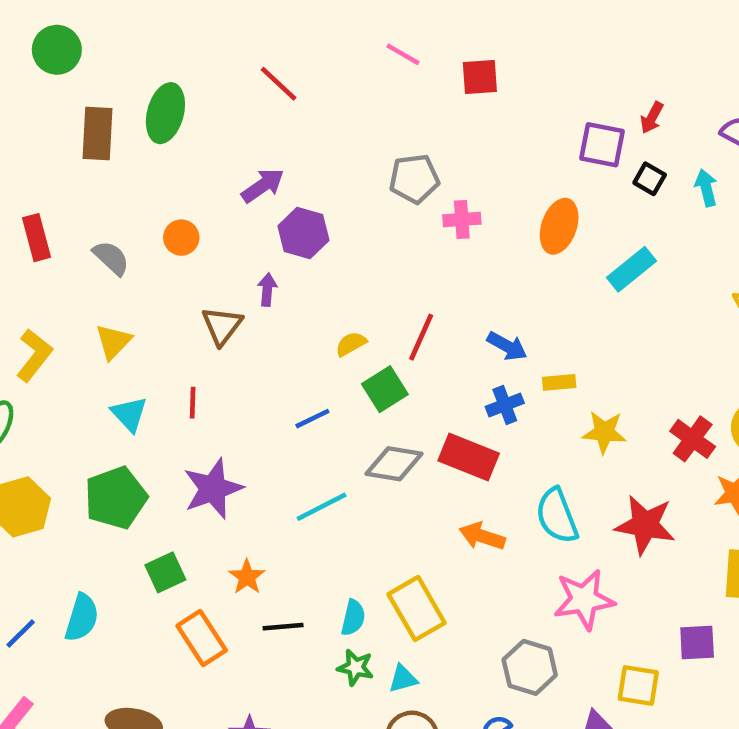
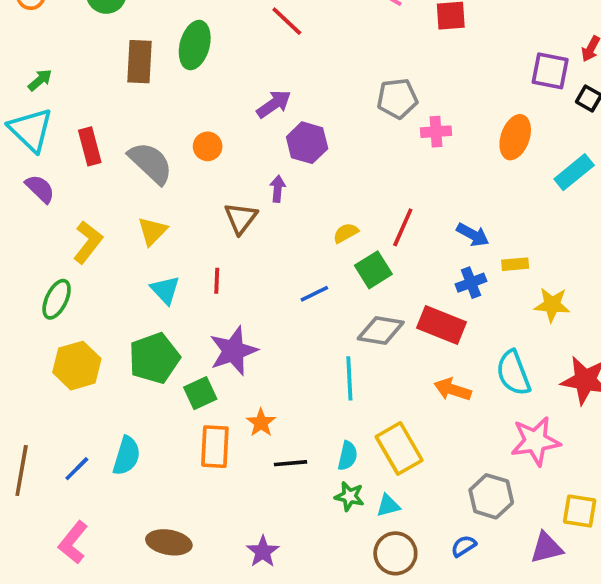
gray semicircle: (111, 258) -> (150, 163), size x1.5
cyan line: (322, 507) -> (349, 378), moved, turned -66
green square: (165, 572) -> (200, 393), moved
orange rectangle: (202, 638) -> (215, 447), moved, turned 36

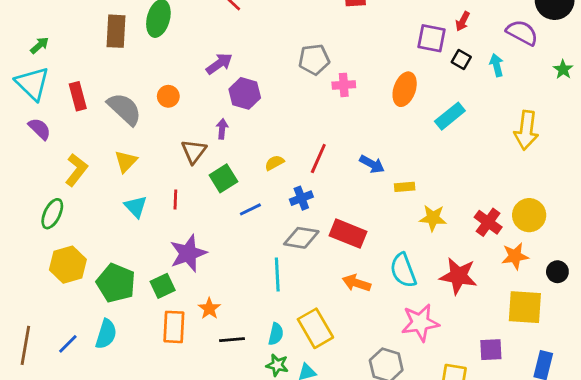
green square: (373, 270) -> (223, 178), moved
blue cross: (471, 283) -> (301, 198), moved
green pentagon: (154, 358) -> (116, 283), moved, turned -30

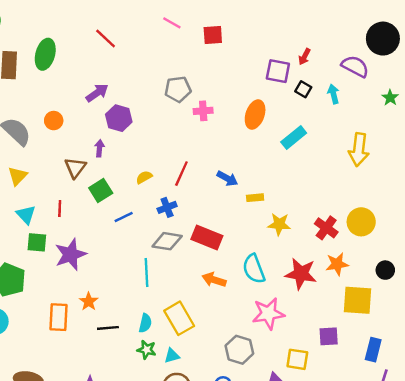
orange star: (515, 256) -> (337, 264), moved
green square: (163, 286) -> (37, 242), moved, turned 30

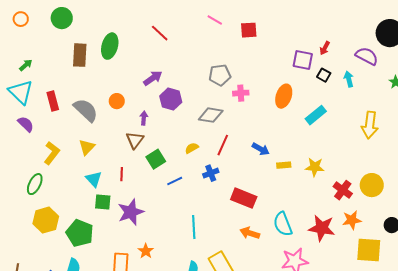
purple arrow: (99, 148) -> (144, 118), moved
yellow star: (279, 224) -> (315, 167), moved
gray diamond: (167, 241) -> (211, 115), moved

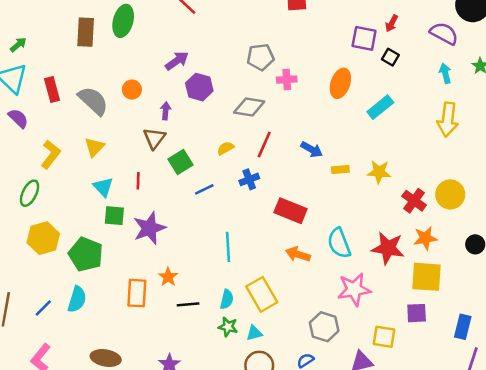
cyan arrow: (349, 79) -> (445, 73), moved
yellow square: (369, 250) -> (427, 277), moved

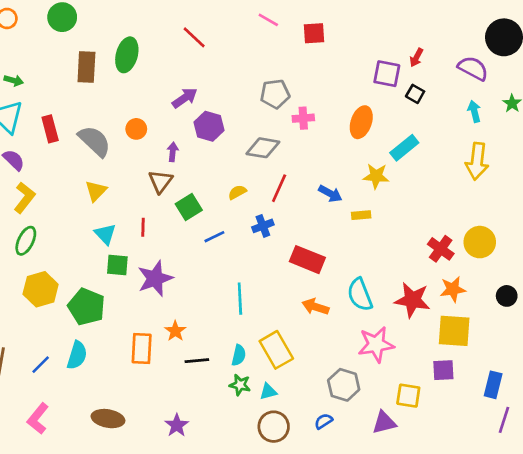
green arrow: (18, 45) -> (14, 80), turned 56
yellow L-shape: (51, 154) -> (24, 198), moved
yellow star: (379, 172) -> (376, 176), moved

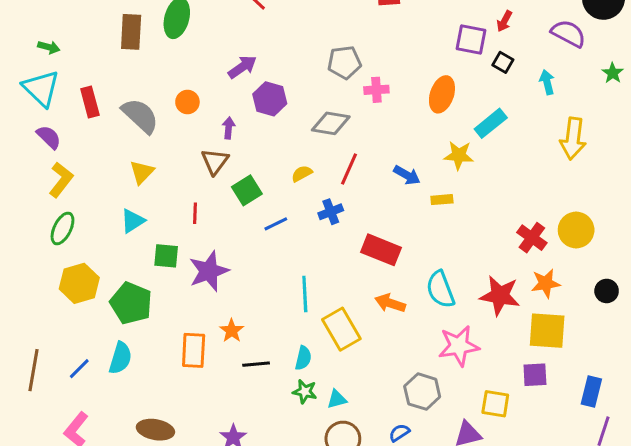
cyan arrow: (474, 111) -> (547, 82), moved
cyan triangle: (105, 234) -> (133, 221), moved, turned 40
yellow rectangle: (276, 350) -> (341, 329), moved

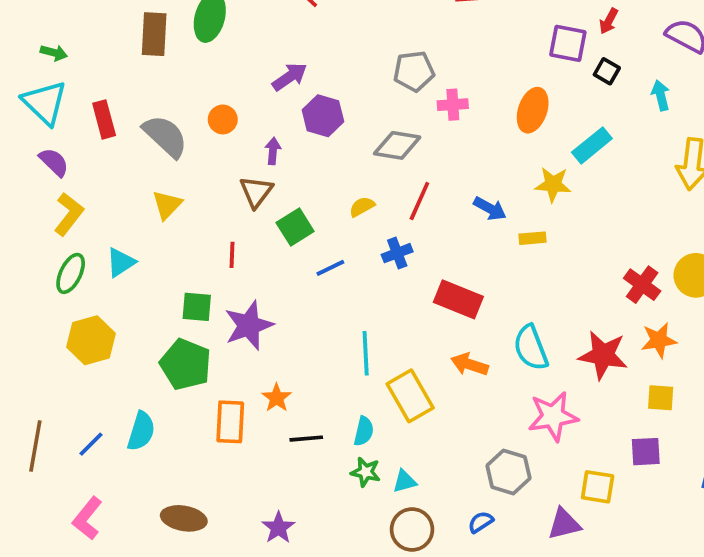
cyan triangle: (133, 221) -> (121, 262), moved
green pentagon: (131, 303) -> (186, 364), moved
yellow square: (547, 331) -> (661, 398), size x0.6

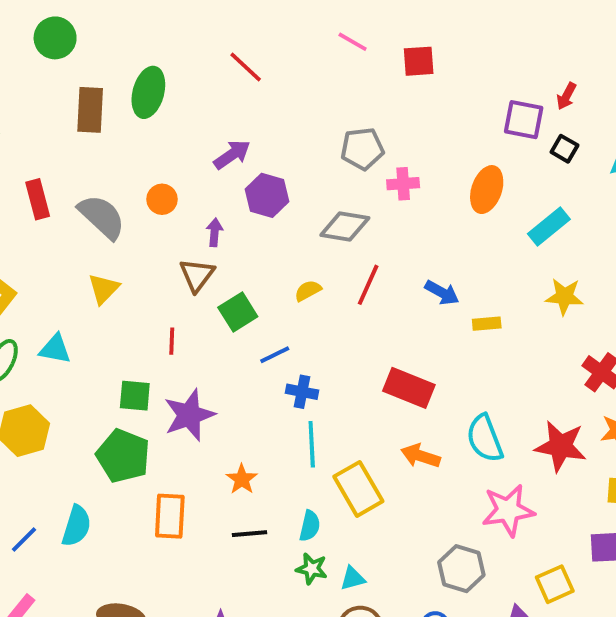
yellow star: (553, 184) -> (564, 296), moved
blue cross: (397, 253) -> (302, 392), moved, turned 32
cyan triangle: (121, 262) -> (55, 349), turned 44
orange star: (277, 398) -> (242, 479), moved
yellow square: (598, 487) -> (555, 584), turned -33

